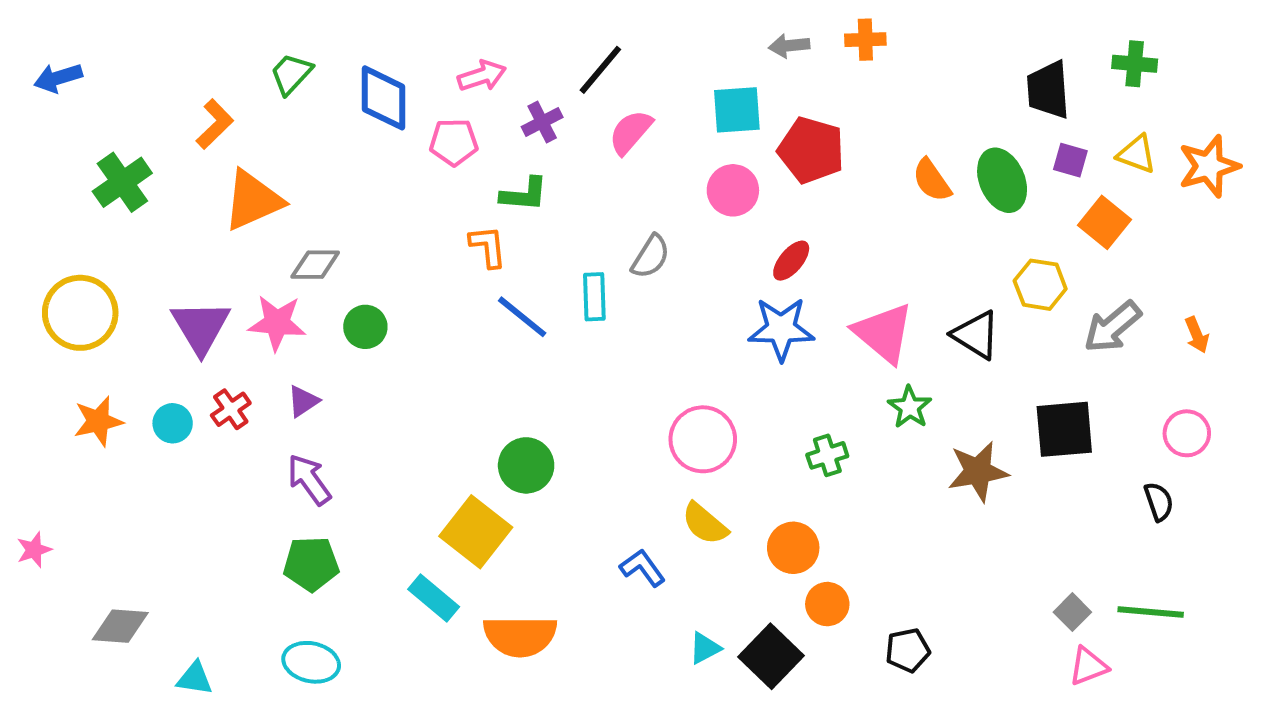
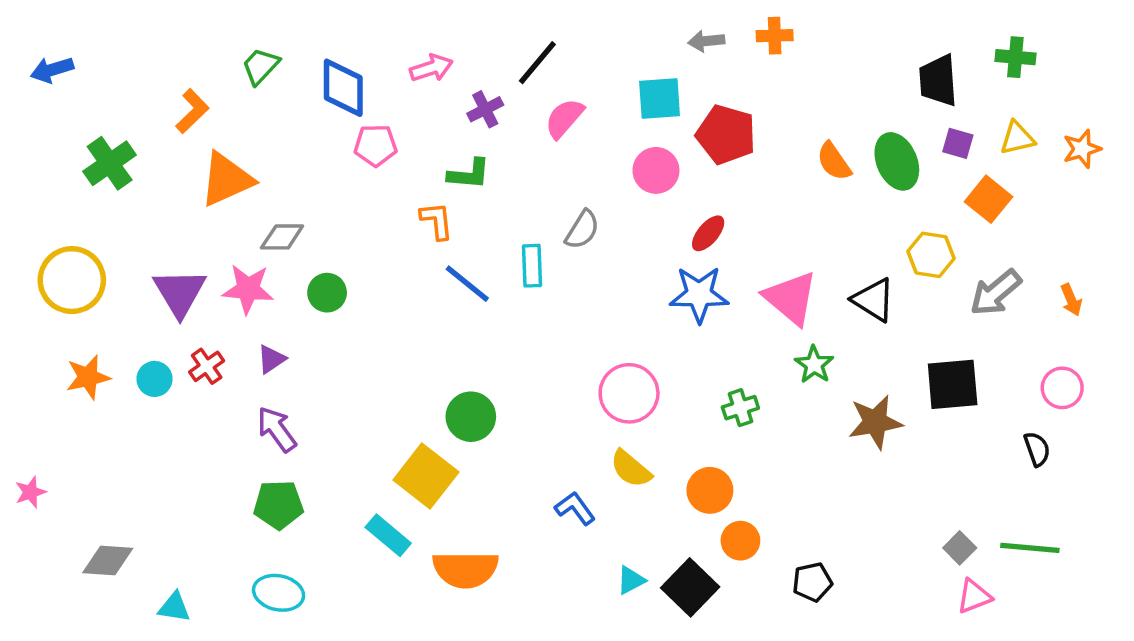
pink pentagon: (454, 142) -> (376, 145), moved
yellow triangle: (1137, 154) -> (1017, 138), turned -33
orange star: (1209, 166) -> (1082, 149), size x0.7

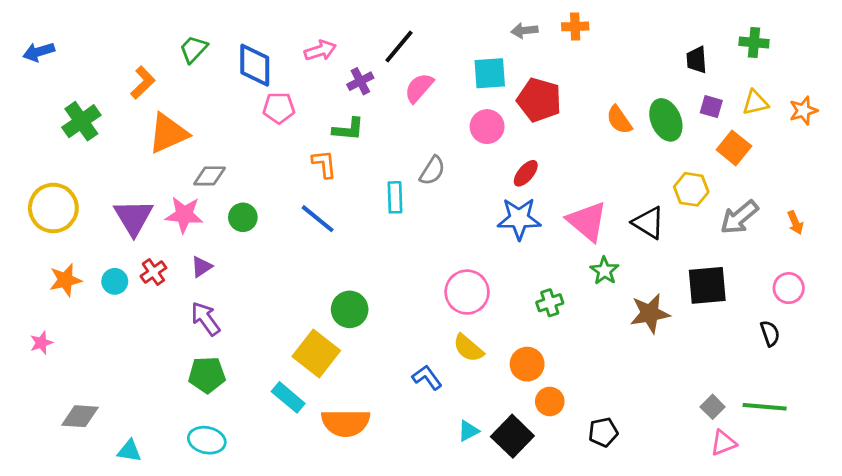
black trapezoid: (938, 81) -> (697, 60), size x0.7
blue line: (467, 284) -> (318, 219), moved
pink star: (30, 492) -> (41, 343), moved

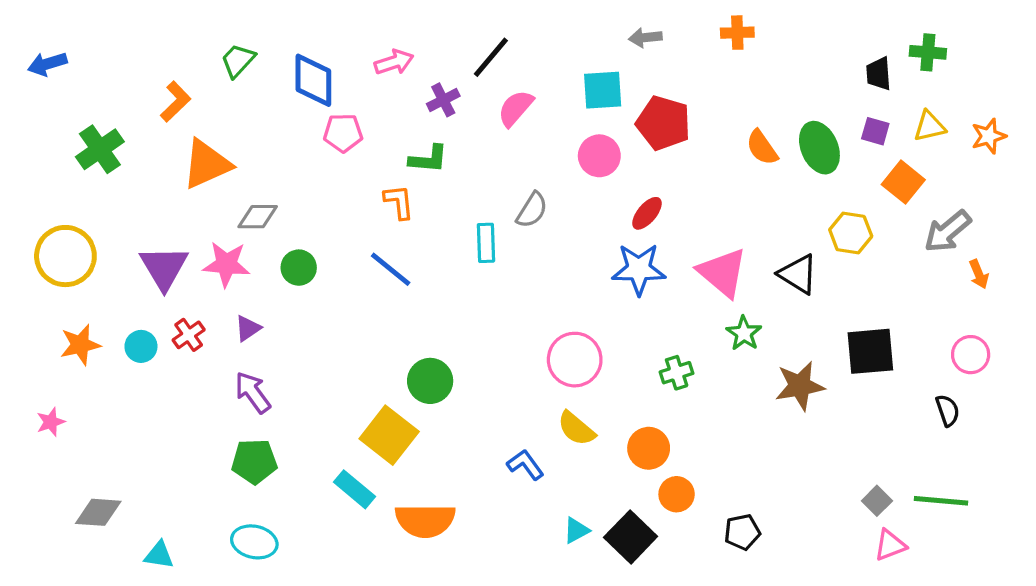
orange cross: (575, 26) -> (737, 33), moved
black trapezoid: (697, 60) -> (879, 74), moved
gray arrow: (739, 217) -> (948, 231), moved

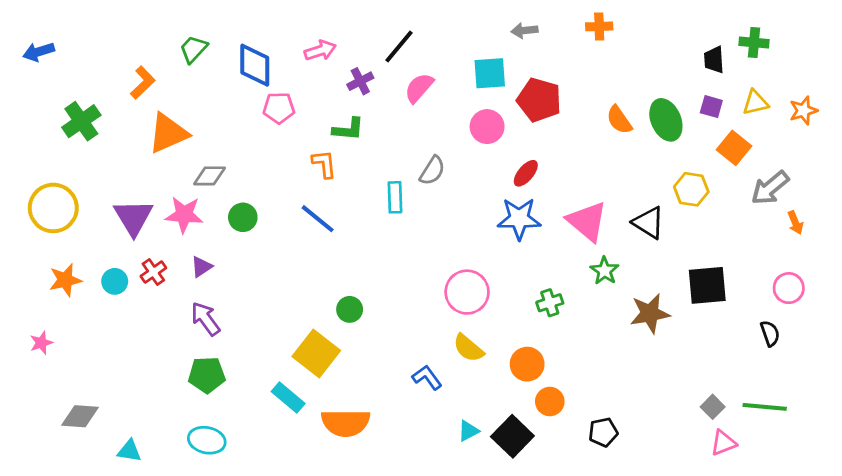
green circle: (430, 381) -> (350, 309), size x0.7

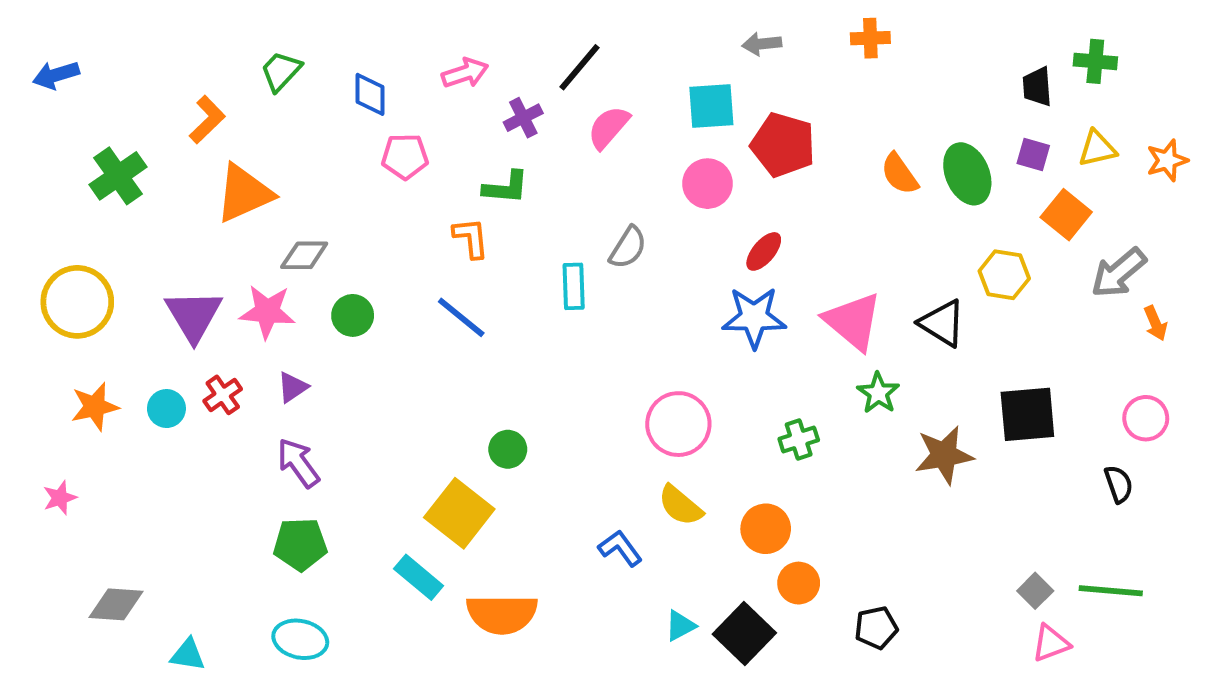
blue diamond: (255, 65) -> (370, 94), size x0.7

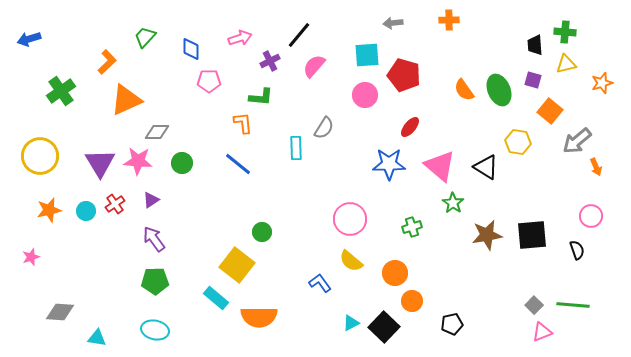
yellow triangle: (1097, 149) -> (566, 64), moved
red ellipse: (764, 251) -> (410, 127), moved
black square: (1027, 414) -> (532, 235), moved

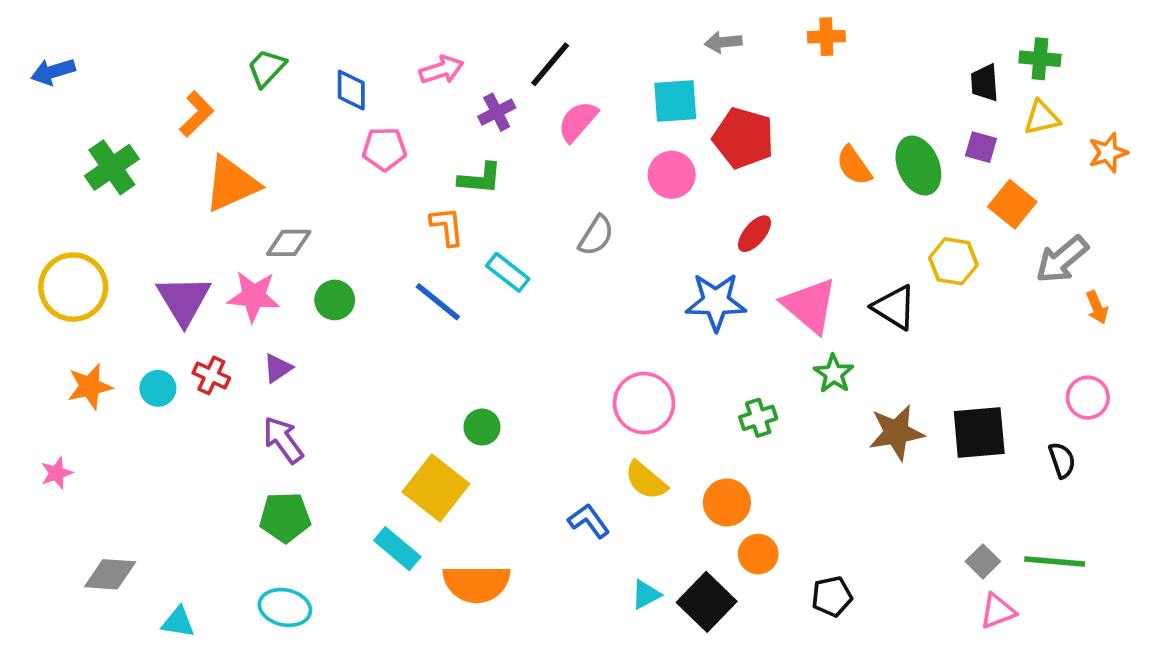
cyan rectangle: (296, 148) -> (508, 272), moved, turned -50
red cross: (115, 204) -> (211, 375), turned -30

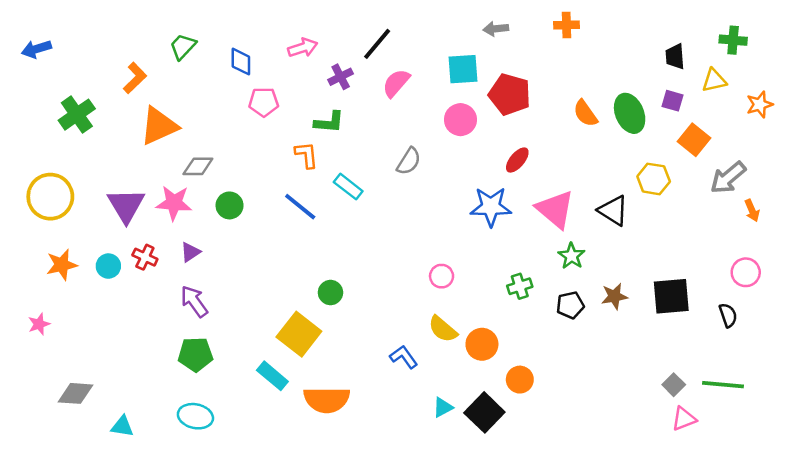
green cross: (1040, 59) -> (733, 40), moved
pink circle: (644, 403) -> (442, 276), size x0.6
brown star: (896, 433) -> (614, 296), size x0.7
orange circle: (727, 503) -> (482, 344), moved
black pentagon: (832, 596) -> (570, 305), moved

